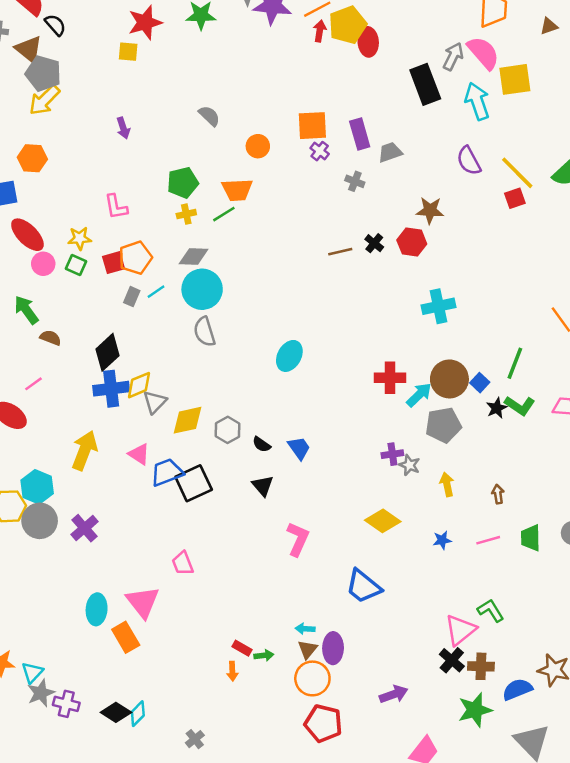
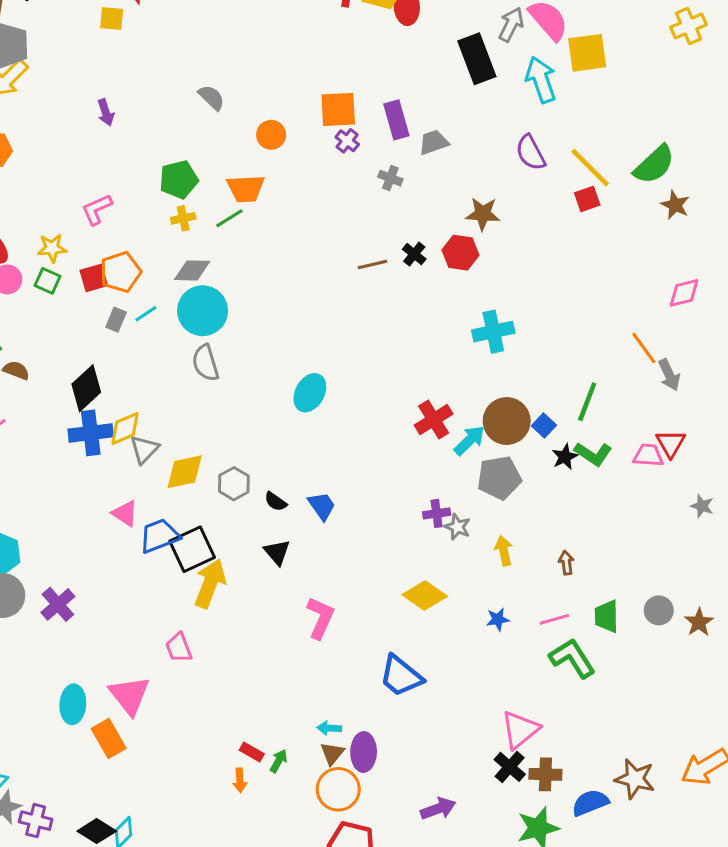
pink L-shape: (116, 207) -> (97, 209), turned 76
red cross: (390, 378) -> (434, 420), turned -32
yellow arrow: (84, 451) -> (210, 584), moved
green L-shape: (491, 611) -> (572, 658), moved, size x1.4
green arrow: (264, 655) -> (279, 761), turned -54

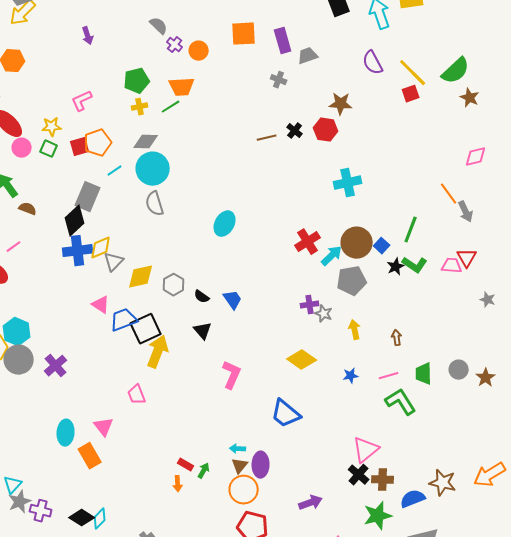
purple cross: (347, 141) -> (175, 45), moved
gray rectangle: (116, 320) -> (88, 197), moved, size x1.8
pink triangle: (129, 695) -> (104, 427), size x0.7

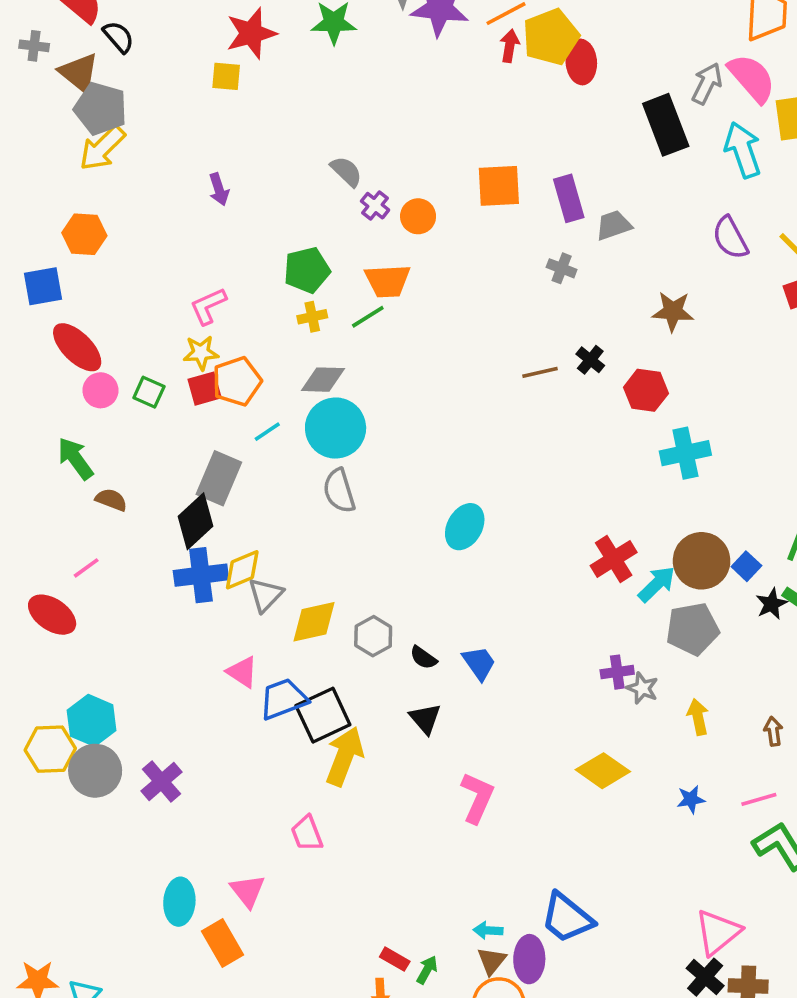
yellow star: (52, 127) -> (201, 353), moved
red hexagon: (326, 130) -> (646, 390), moved
blue trapezoid: (286, 414) -> (567, 918), moved

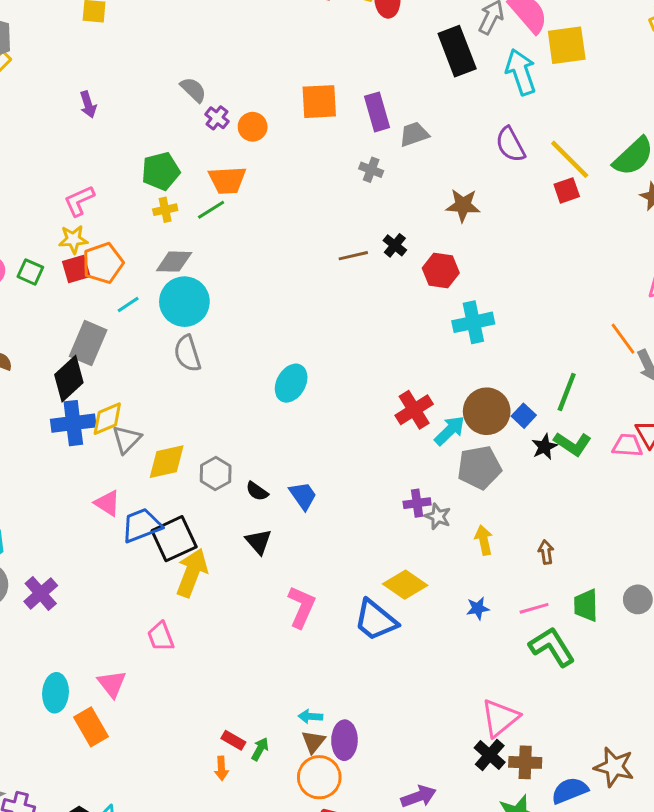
blue trapezoid: (567, 918) -> (376, 620), moved

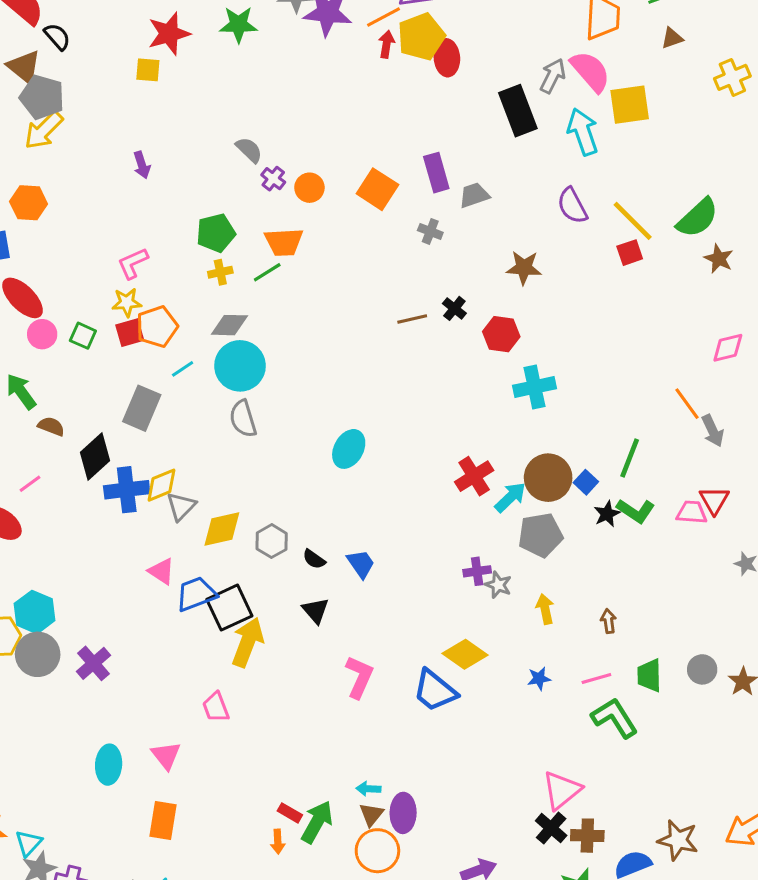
orange square: (319, 102) -> (377, 189), moved, turned 36
black diamond: (69, 379) -> (95, 456), moved
orange rectangle: (91, 727) -> (163, 820), moved, turned 39
green arrow: (260, 749) -> (317, 822), size x1.8

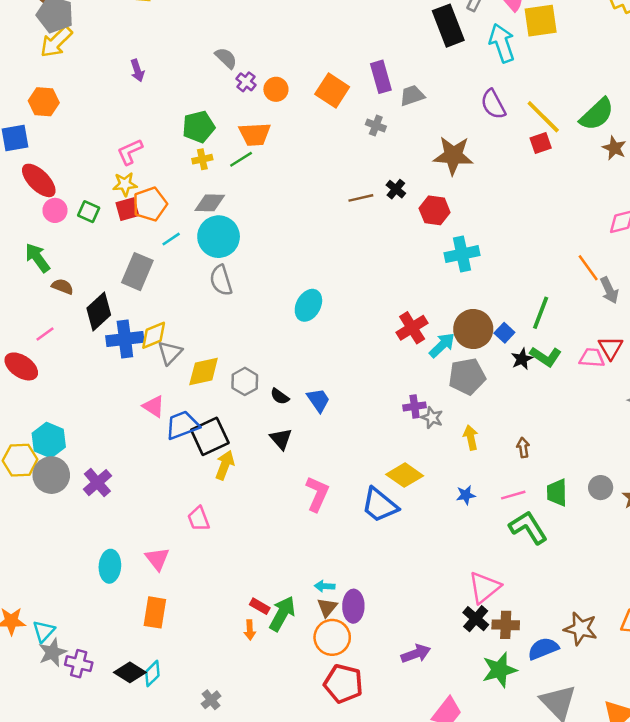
brown star: (524, 268) -> (453, 155), size x1.4
yellow arrow: (248, 642) -> (225, 465), size x0.7

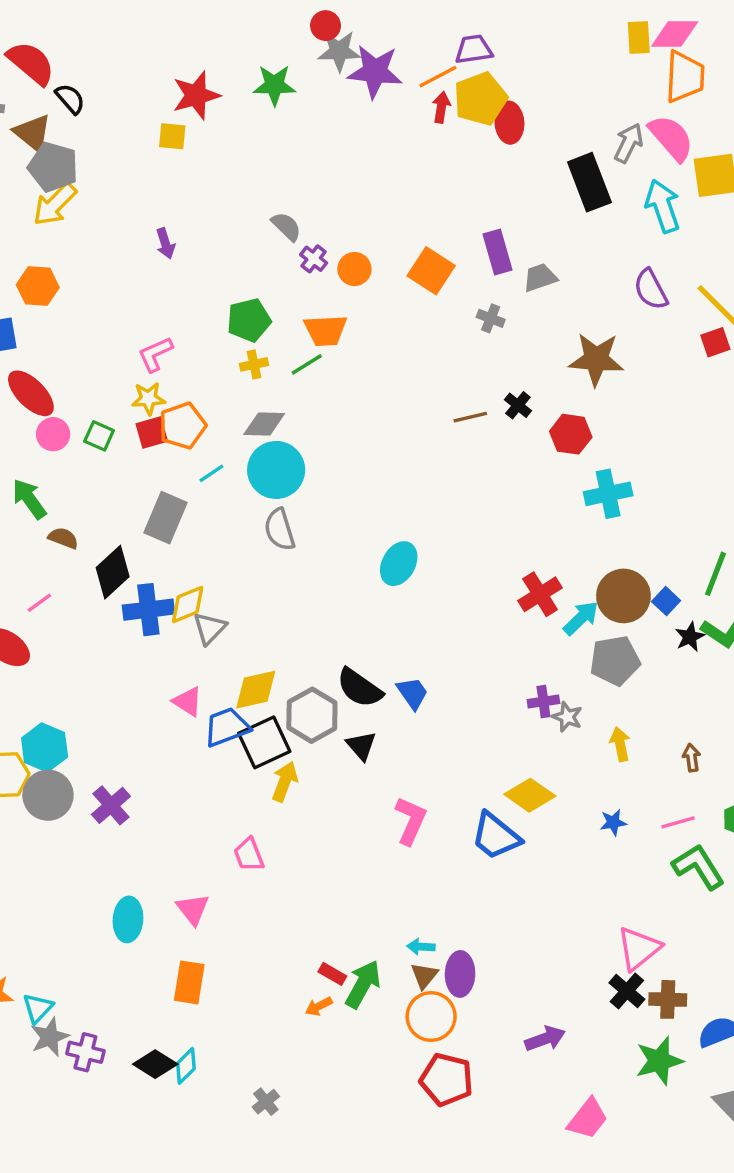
yellow diamond: (204, 371) -> (256, 690), moved
gray hexagon: (245, 381) -> (312, 715), moved, size x1.4
black semicircle: (280, 396) -> (360, 688), size x1.8
orange arrow: (250, 630) -> (319, 1006), turned 66

